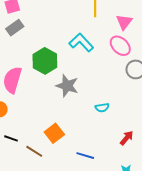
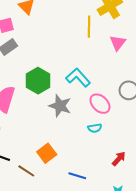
cyan L-shape: (81, 42) -> (78, 77), moved
pink ellipse: (120, 46) -> (100, 104), moved

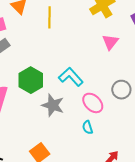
yellow line: (89, 27) -> (50, 17), moved
cyan semicircle: (95, 128) -> (88, 127), turned 80

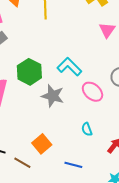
cyan semicircle: (88, 127) -> (87, 129), moved

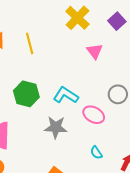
green hexagon: (29, 72) -> (26, 94), moved

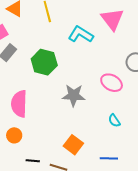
pink triangle: (95, 51) -> (112, 19), size x1.4
cyan L-shape: (66, 95) -> (81, 34), moved

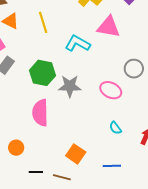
pink triangle: (112, 19) -> (108, 27), turned -40
gray star: (74, 95) -> (70, 86), moved
pink semicircle: (19, 104) -> (40, 113), moved

